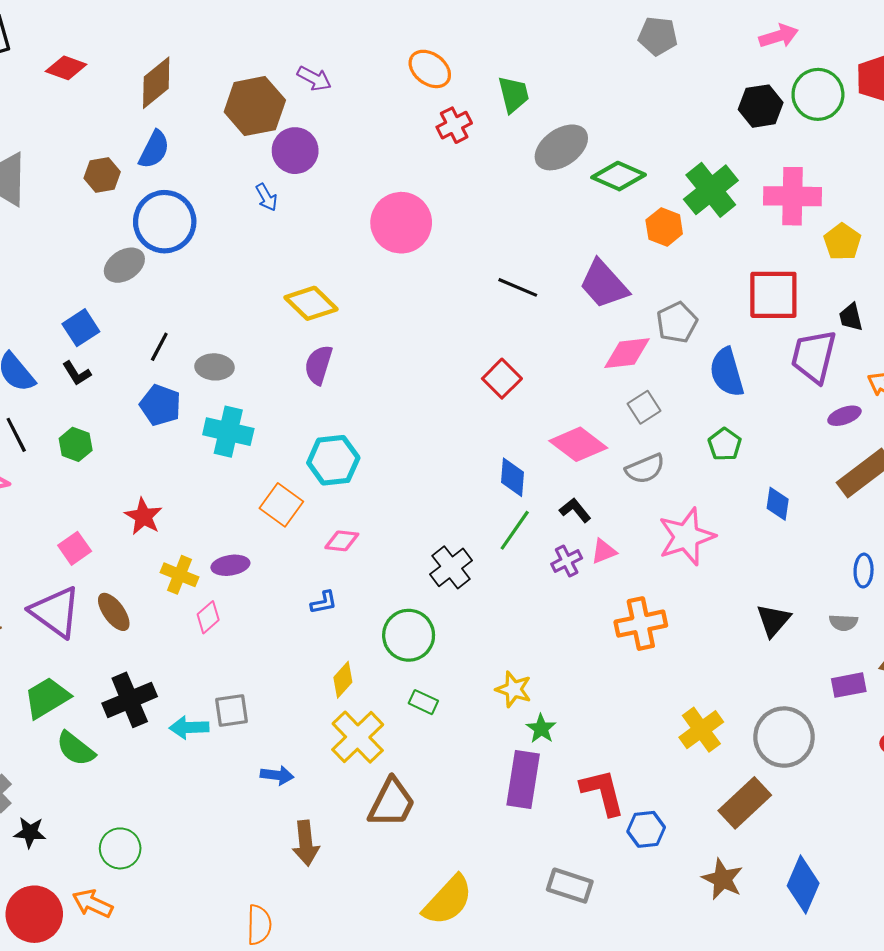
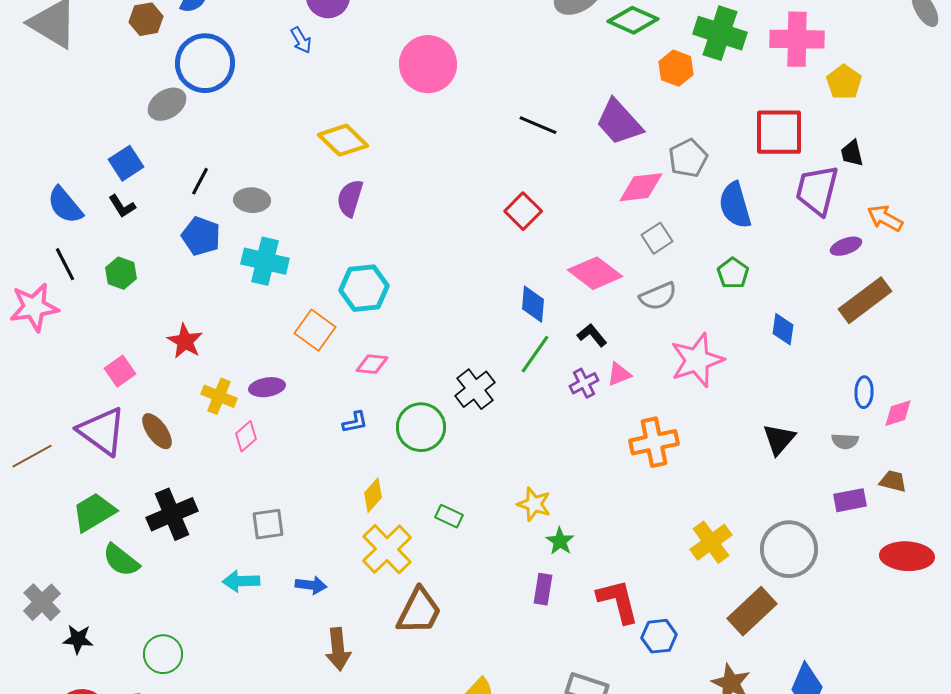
green cross: (711, 190) -> (720, 33), turned -33
green circle: (409, 635) -> (421, 427), moved
cyan arrow: (189, 728) -> (241, 581), moved
purple rectangle: (523, 779) -> (543, 589), size x0.6

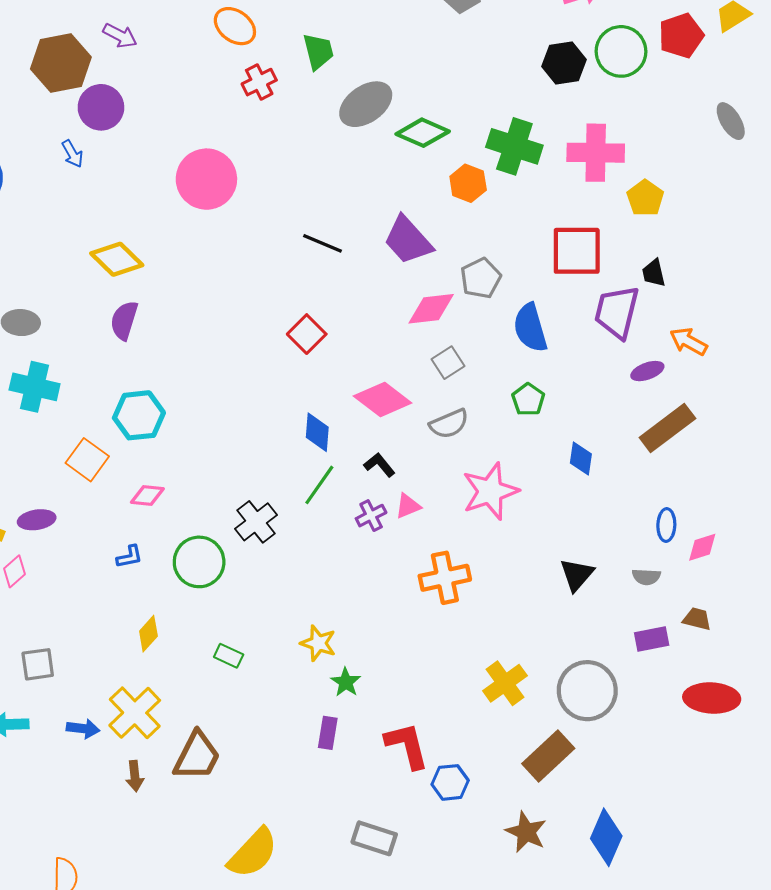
yellow cross: (387, 549) -> (135, 713), moved
brown arrow: (338, 649) -> (135, 776), moved, size x0.7

